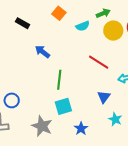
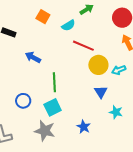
yellow circle: (113, 31) -> (98, 65), moved
red line: (99, 62) -> (83, 46), moved
blue circle: (12, 100) -> (23, 101), moved
cyan square: (63, 106) -> (53, 107), moved

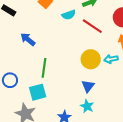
red line: (83, 46) -> (92, 26), moved
cyan arrow: (119, 70) -> (111, 59), moved
cyan star: (116, 112) -> (87, 106), moved

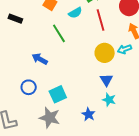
red line: (92, 26) -> (100, 20), turned 50
blue arrow: (28, 39) -> (40, 59), moved
green line: (44, 68) -> (59, 33), moved, turned -30

